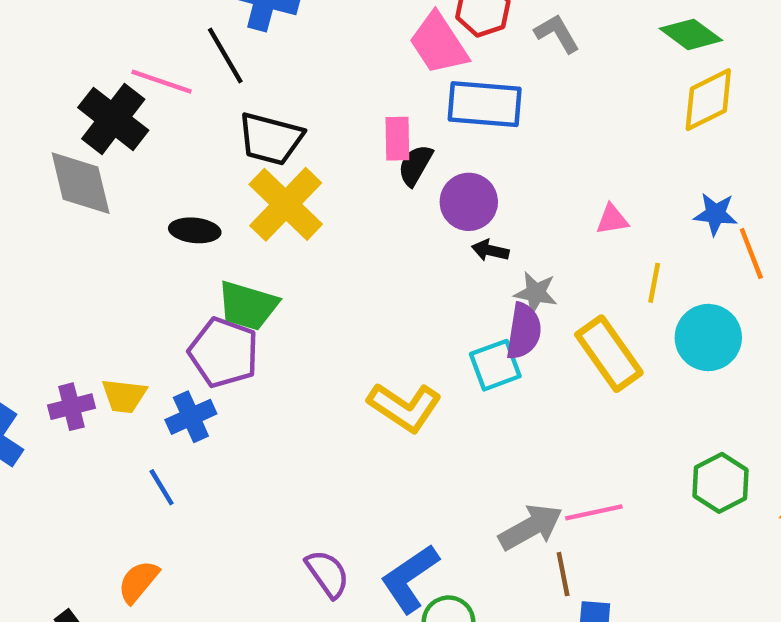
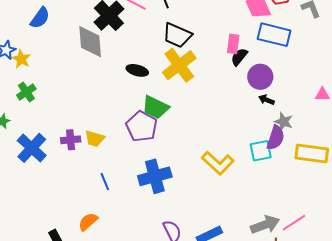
yellow rectangle: (609, 354) -> (312, 153), turned -56
blue cross: (191, 417) -> (155, 176), moved, size x1.5
pink line: (594, 512) -> (294, 223), turned -30

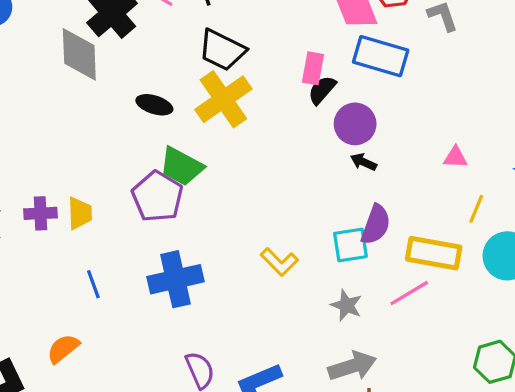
gray star: (284, 122) -> (346, 305), moved
yellow trapezoid: (95, 139) -> (80, 213), turned -110
yellow L-shape: (218, 163) -> (279, 262), size x0.7
pink line: (294, 223) -> (409, 293), moved

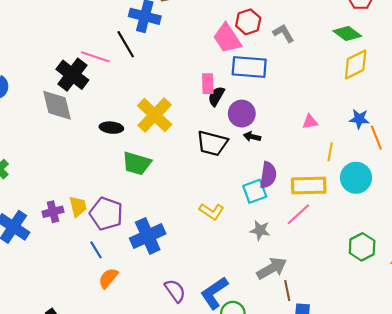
black trapezoid: (222, 50) -> (212, 143), moved
purple pentagon: (157, 197) -> (106, 214), moved
orange semicircle: (63, 349) -> (108, 278), moved

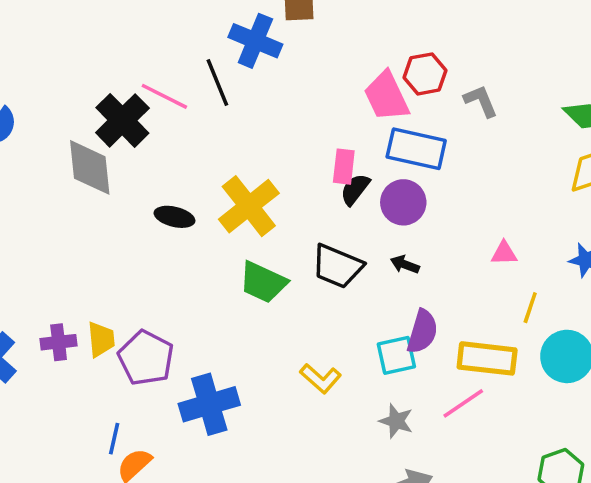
purple circle: (242, 114) -> (403, 202), moved
green trapezoid: (137, 163) -> (263, 282), moved
blue line: (96, 250) -> (114, 439), moved, turned 36

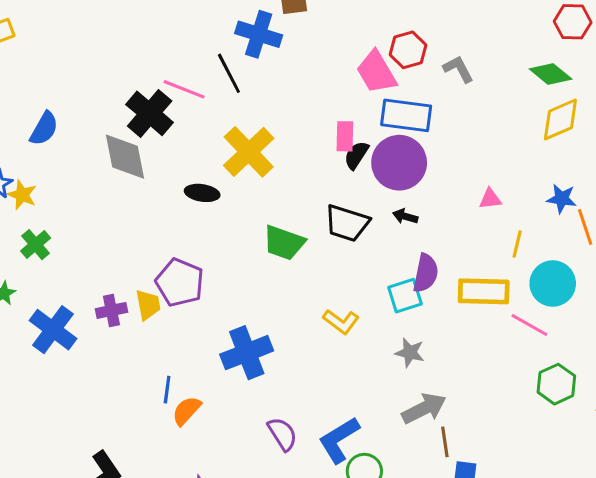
purple circle: (403, 202) -> (399, 163), size x1.4
yellow cross: (249, 206) -> (249, 152), moved
purple pentagon: (146, 358) -> (180, 282), moved
pink line: (463, 403) -> (529, 325), moved, turned 69

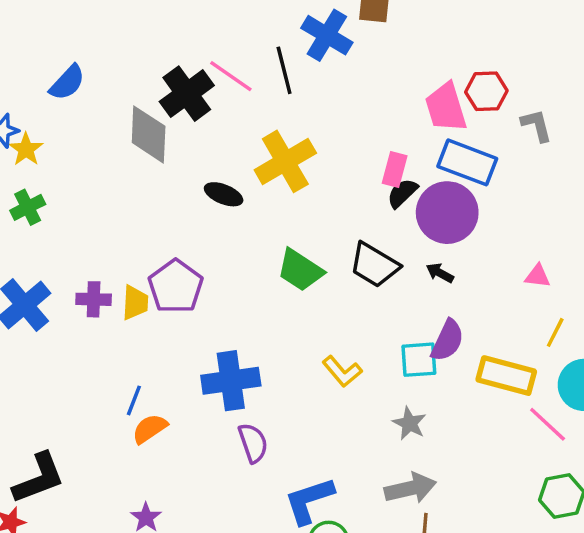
purple semicircle: (282, 434) -> (253, 443), moved

